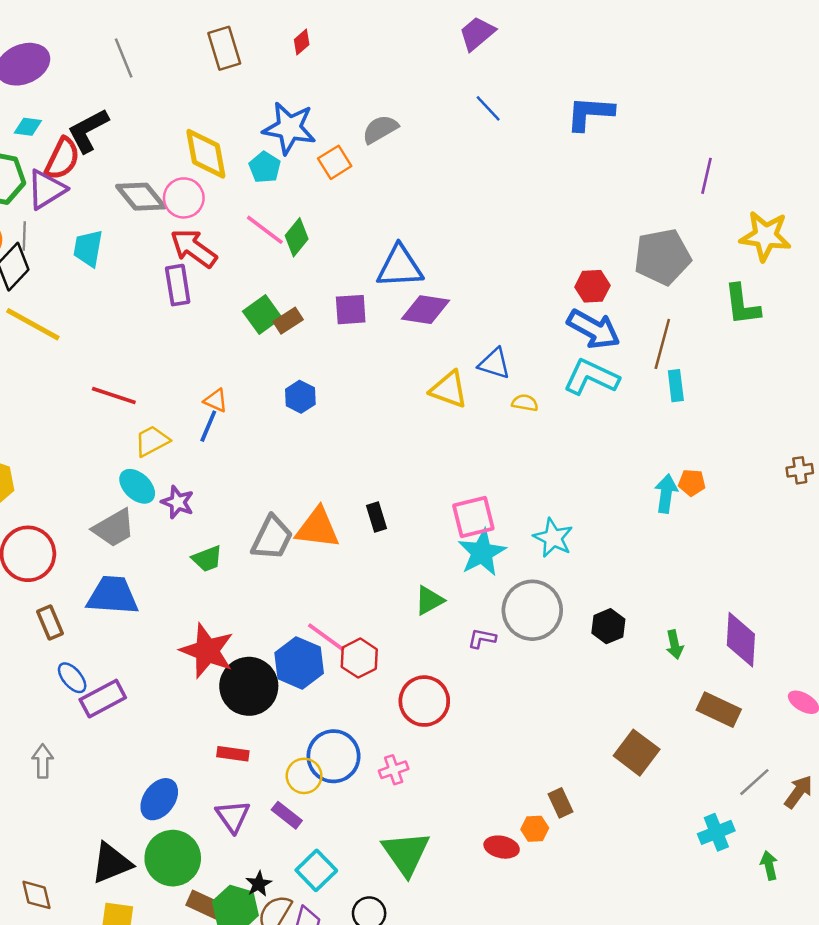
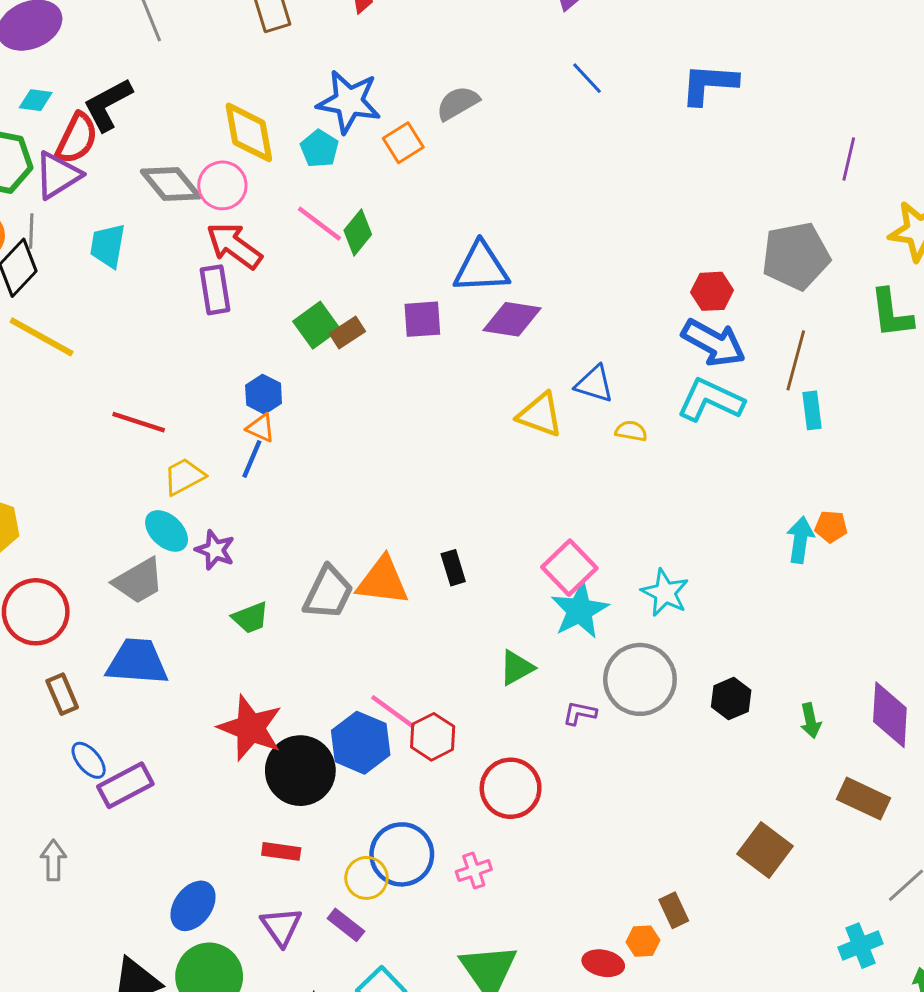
blue hexagon: (300, 397) -> (264, 394), moved
pink square: (473, 517) -> (569, 568), turned -30

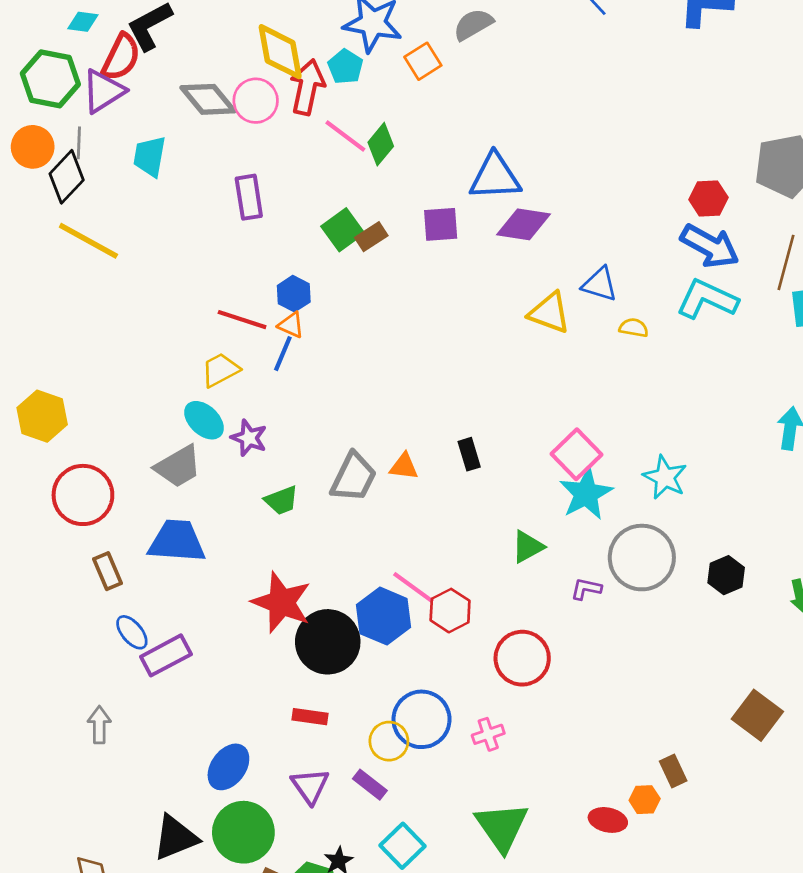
red arrow: (234, 246) -> (307, 87), moved, turned 66
red line: (139, 422) -> (242, 320), moved
orange triangle: (383, 581) -> (404, 466), size x0.6

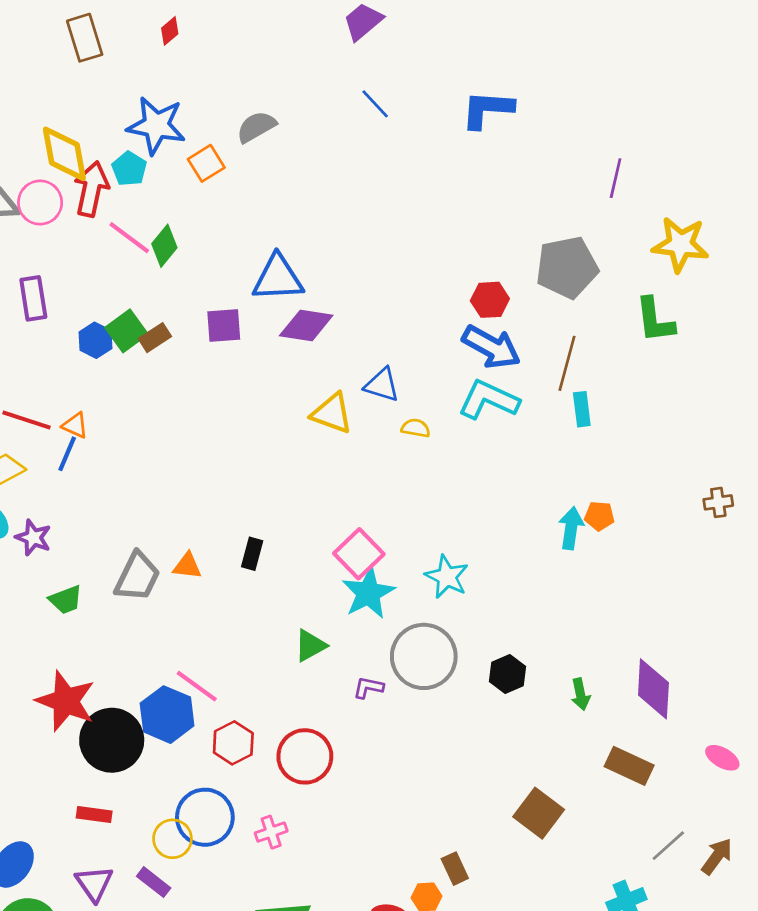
blue hexagon: (294, 294) -> (95, 340), moved
black rectangle: (469, 454) -> (252, 554), turned 32
red hexagon: (450, 611) -> (233, 743), moved

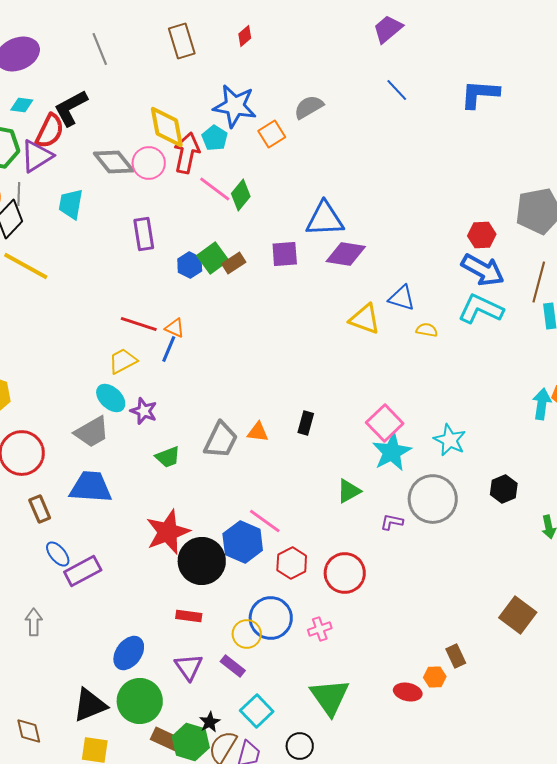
black hexagon: (508, 674) -> (504, 489), moved
red star: (66, 701) -> (168, 532), turned 30

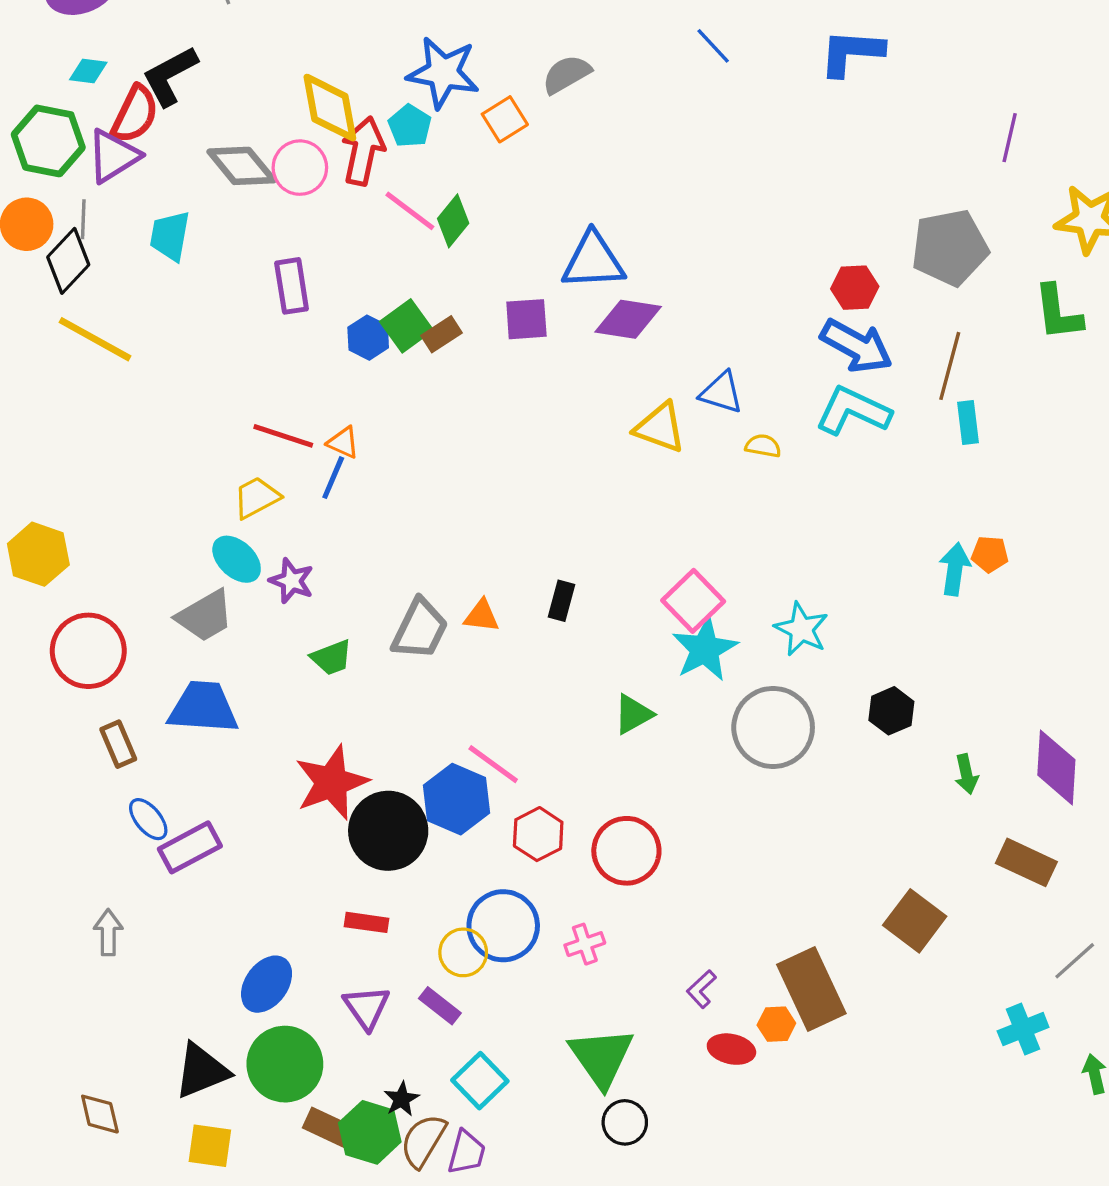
purple L-shape: (392, 522) -> (701, 989), moved, turned -55
brown rectangle: (456, 656) -> (811, 989), size x2.0
black circle: (300, 746) -> (625, 1122), moved

